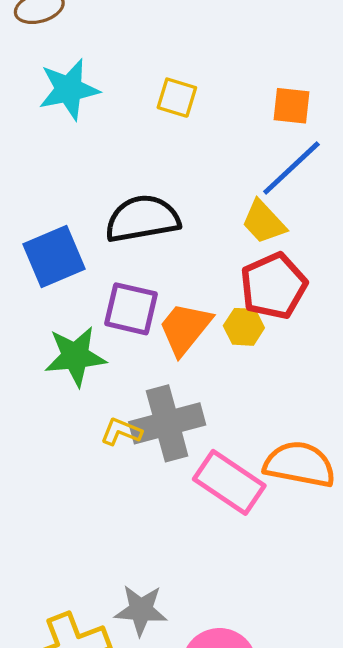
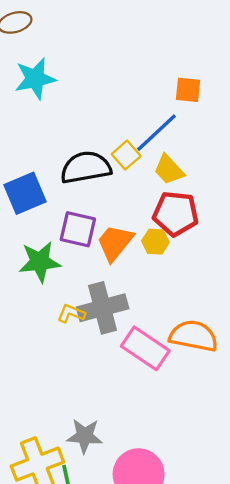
yellow square: (177, 98) -> (126, 155), moved, turned 32
blue line: (291, 168) -> (157, 133), moved
red pentagon: (273, 286) -> (176, 213), turned 30

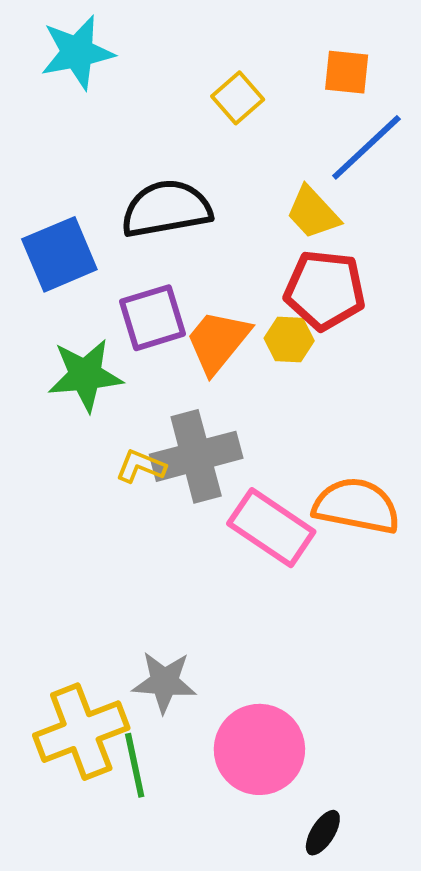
blue line: (157, 133) -> (366, 147), moved
yellow square: (126, 155) -> (238, 98), moved
purple square: (78, 229) -> (153, 318), turned -30

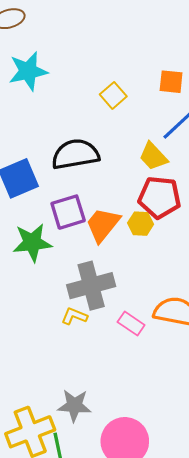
yellow L-shape: (141, 466) -> (74, 316), moved
pink rectangle: (271, 528) -> (131, 324), size x0.6

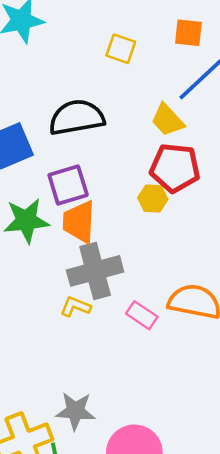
yellow square: (113, 95) -> (121, 49), turned -30
orange trapezoid: (103, 225) -> (79, 222), moved, turned -36

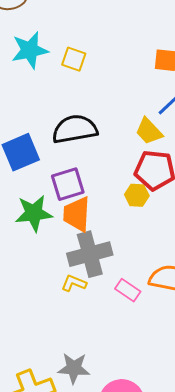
yellow square: (121, 49) -> (74, 59), moved

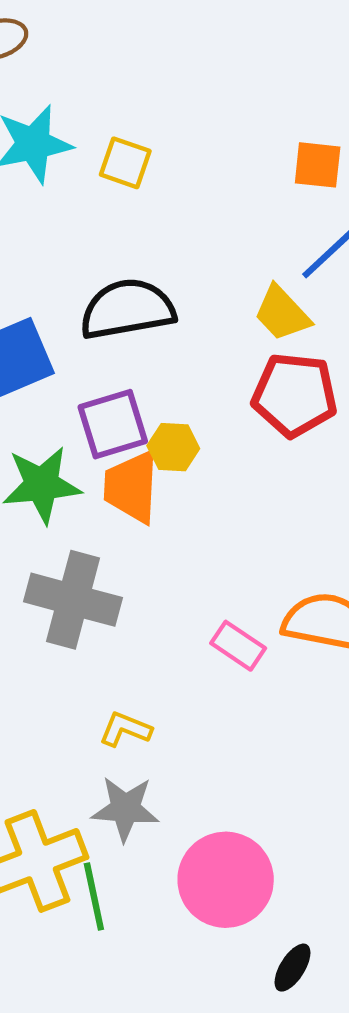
yellow hexagon: (137, 195) -> (173, 447), moved
gray cross: (90, 254) -> (73, 600), moved, turned 30
yellow L-shape: (74, 283) -> (125, 729), moved

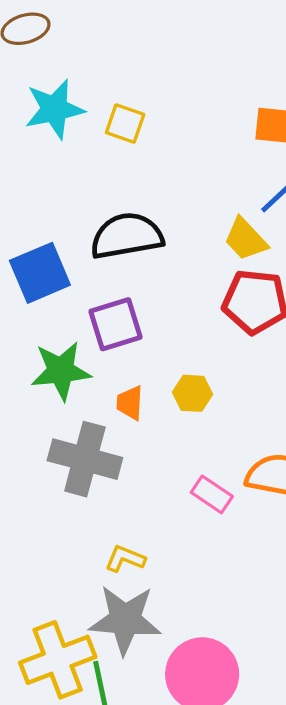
yellow hexagon: (173, 447) -> (193, 393), moved
orange trapezoid: (132, 487) -> (130, 403), moved, size x0.6
gray star: (125, 809) -> (125, 620), size x1.4

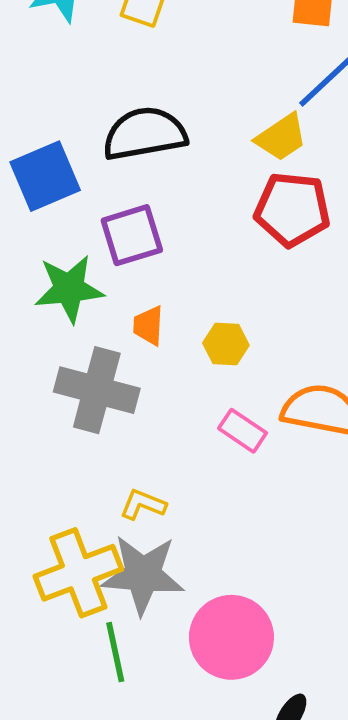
yellow trapezoid: (246, 239) -> (281, 137), turned -81
yellow hexagon: (193, 393) -> (226, 344), moved
yellow cross: (58, 660) -> (78, 573), moved

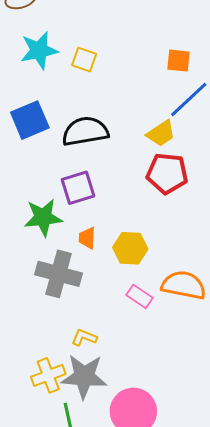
blue square: (45, 176) -> (30, 120), moved
yellow hexagon: (226, 344) -> (130, 248), size x1.4
yellow cross: (78, 573) -> (48, 375), size x0.7

